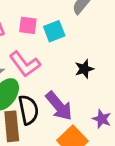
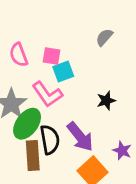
cyan square: (54, 31) -> (63, 72), moved

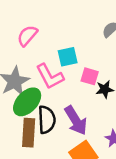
pink semicircle: (19, 55) -> (27, 36), turned 55
pink square: (51, 56) -> (90, 76), moved

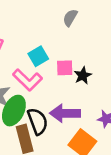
purple arrow: (76, 120) -> (65, 113), turned 140

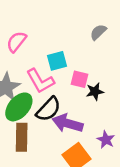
black semicircle: (38, 121) -> (48, 109), moved, turned 48

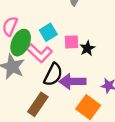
green ellipse: (19, 107) -> (21, 43), moved
brown rectangle: (22, 137) -> (38, 104), turned 50

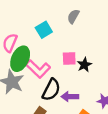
cyan square: (48, 32) -> (44, 30), moved
purple arrow: (73, 81) -> (70, 97), size x0.7

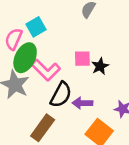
cyan square: (44, 30) -> (36, 27), moved

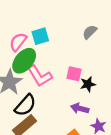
black semicircle: (61, 95) -> (25, 105), moved
purple arrow: (82, 103) -> (80, 108), moved

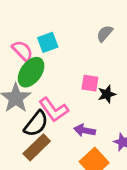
pink semicircle: (18, 42) -> (22, 51), turned 102
pink L-shape: (40, 76) -> (54, 110), moved
purple arrow: (80, 108) -> (85, 130), moved

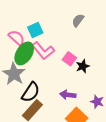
pink square: (90, 83) -> (69, 59), turned 32
pink L-shape: (54, 110) -> (43, 51), moved

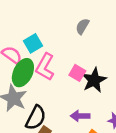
pink L-shape: (43, 51) -> (45, 67), turned 75
black star: (83, 66) -> (94, 80), size x1.5

